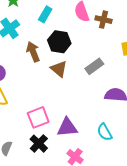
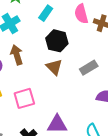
brown arrow: (33, 52) -> (17, 55), moved
pink square: (38, 117) -> (24, 98), moved

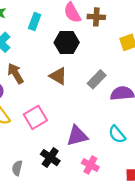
black hexagon: (57, 41) -> (67, 42), moved
gray rectangle: (89, 68) -> (97, 79), moved

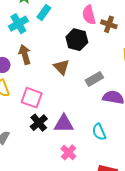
cyan rectangle: (35, 22) -> (44, 13), moved
pink square: (35, 117) -> (32, 98), turned 35
black cross: (50, 158) -> (39, 123), moved

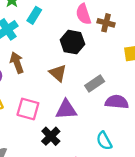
black cross: (39, 123) -> (51, 136), moved
purple triangle: (64, 124) -> (66, 110), moved

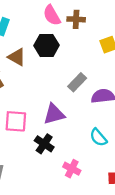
brown triangle: (58, 73) -> (17, 57), moved

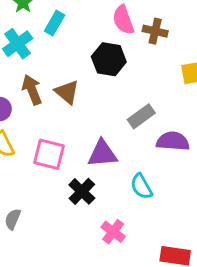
brown triangle: (17, 57) -> (67, 92), moved
cyan semicircle: (98, 137) -> (141, 186), moved

